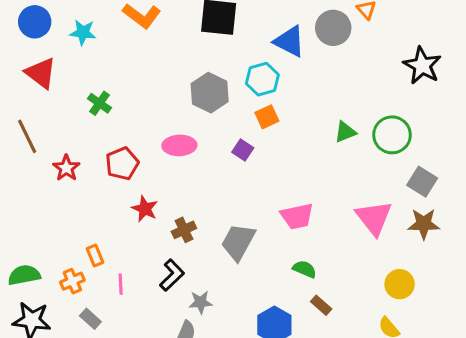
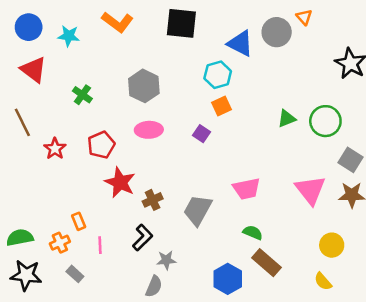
gray hexagon: (210, 93) -> (144, 86), moved
red star: (145, 209) -> (120, 182), size x1.4
brown rectangle: (321, 305) -> (267, 263), size x1.6

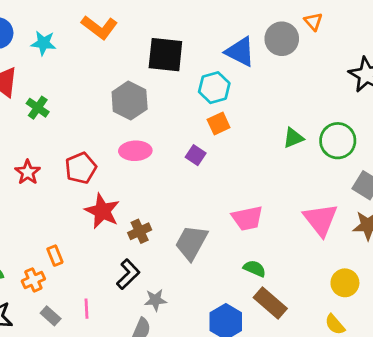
black square: (181, 23) -> (165, 55), moved
green cross: (82, 95) -> (38, 108), moved
pink line: (100, 245) -> (87, 309), moved

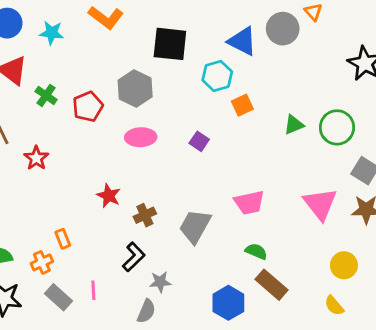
orange square: (219, 123) -> (242, 105), moved
red pentagon: (81, 168) -> (88, 107), moved
red star: (102, 211) -> (109, 196), size x0.7
gray rectangle: (51, 316) -> (59, 297), size x1.4

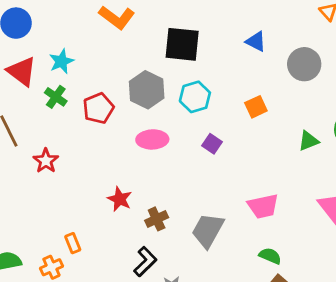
gray circle: (283, 29) -> (304, 64), moved
cyan star: (52, 33) -> (61, 61), moved, turned -30
blue triangle: (242, 41) -> (256, 42), size x0.7
cyan hexagon: (217, 76) -> (195, 97), moved
green triangle: (294, 125) -> (308, 141), moved

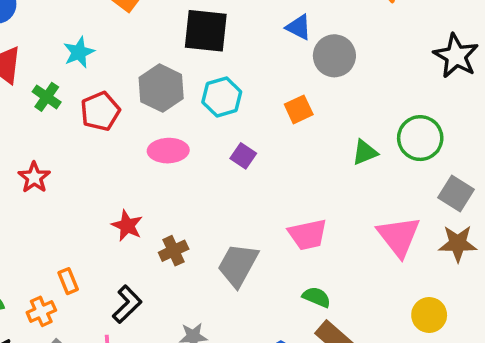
cyan star: (61, 61) -> (79, 52), moved
gray circle: (304, 64) -> (334, 56), moved
black L-shape: (145, 262) -> (127, 304), moved

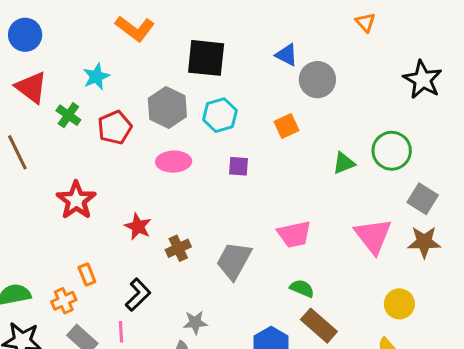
purple square: (243, 156) -> (239, 166), turned -30
red star: (34, 177) -> (76, 200), moved, size x1.4

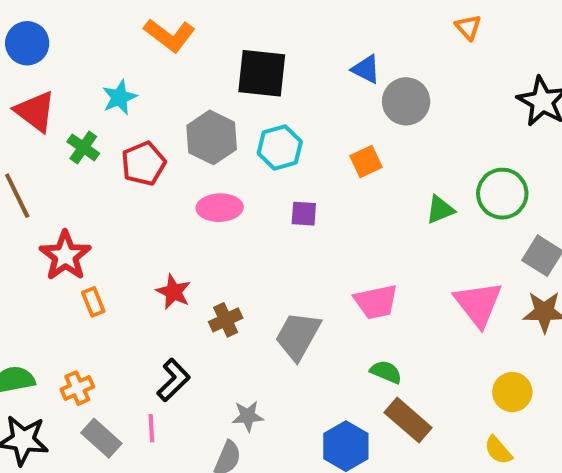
red star: (76, 200) -> (65, 256), moved
orange rectangle: (87, 275) -> (93, 302), moved

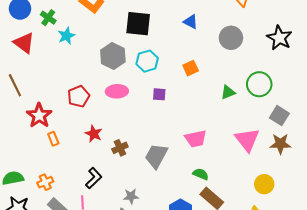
gray circle: (406, 101) -> (231, 38), moved
green cross: (83, 147) -> (48, 18), moved
red pentagon: (143, 164) -> (79, 96), moved

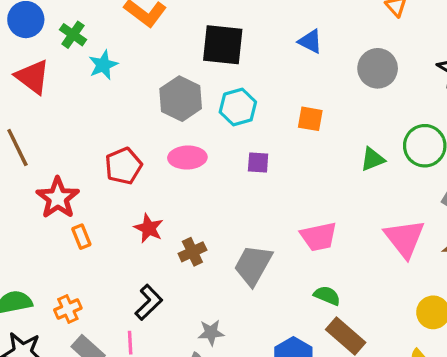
orange square: (191, 68) -> (310, 119), turned 35

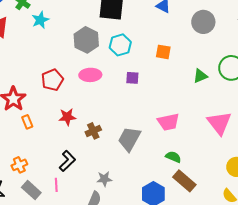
red star: (149, 228) -> (67, 117), turned -30

